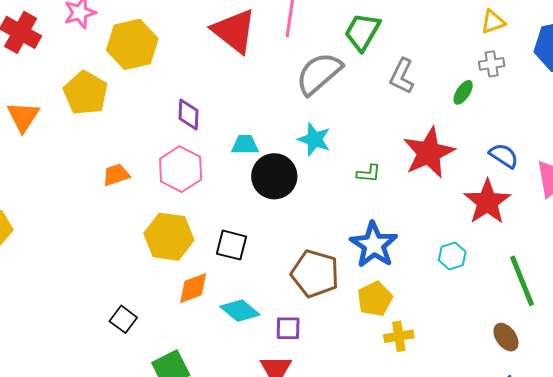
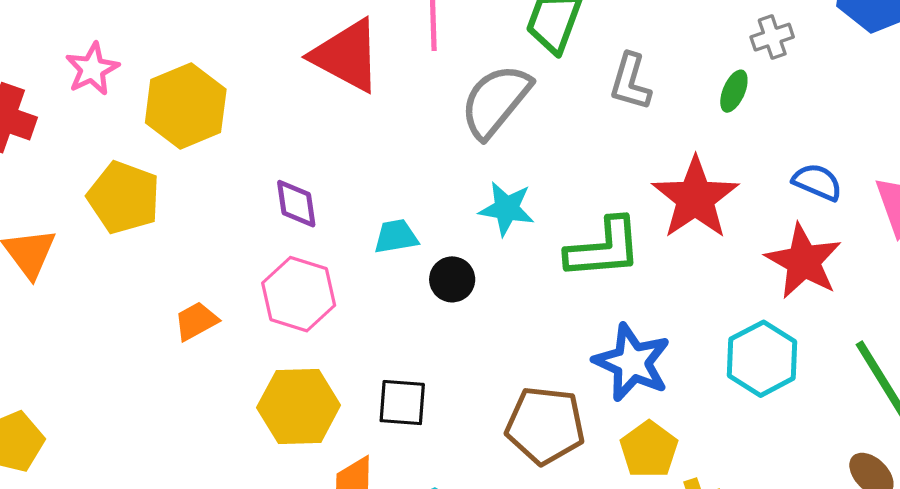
green L-shape: (369, 173) -> (604, 248), size x2.0
black circle: (274, 176) -> (452, 279), size x0.6
cyan hexagon: (452, 256) -> (762, 359), size x1.6

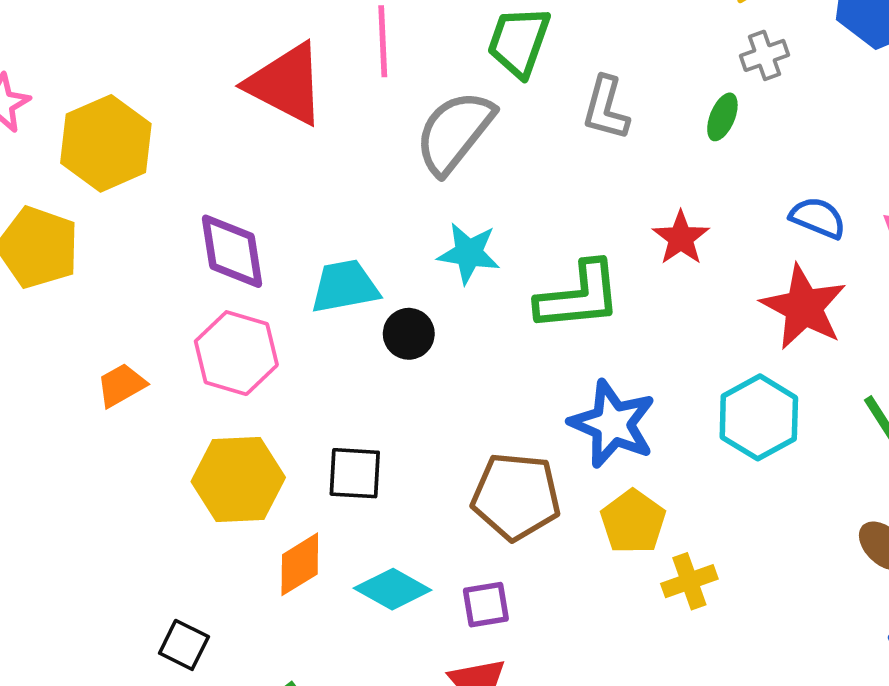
red star: (695, 198) -> (681, 238), size x0.6
purple diamond: (296, 204) -> (232, 251), size x1.4
cyan trapezoid: (396, 236) -> (345, 286), size x1.4

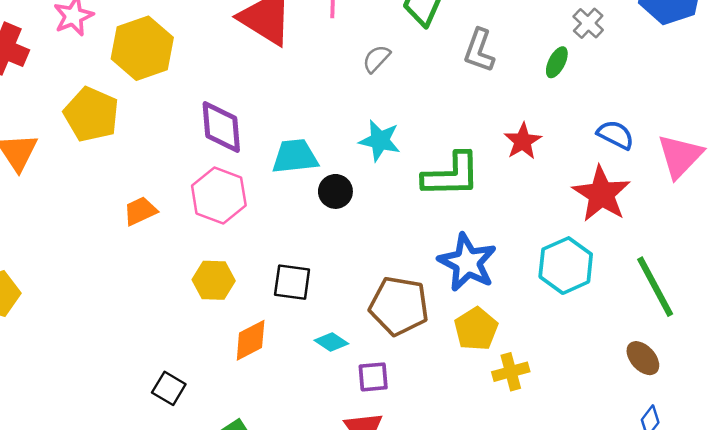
gray cross: (765, 55) -> (588, 23), turned -32
gray semicircle: (454, 132) -> (376, 59), size x0.5
yellow hexagon: (238, 479) -> (214, 280), size x0.7
cyan diamond: (393, 589) -> (331, 342), moved, size x0.7

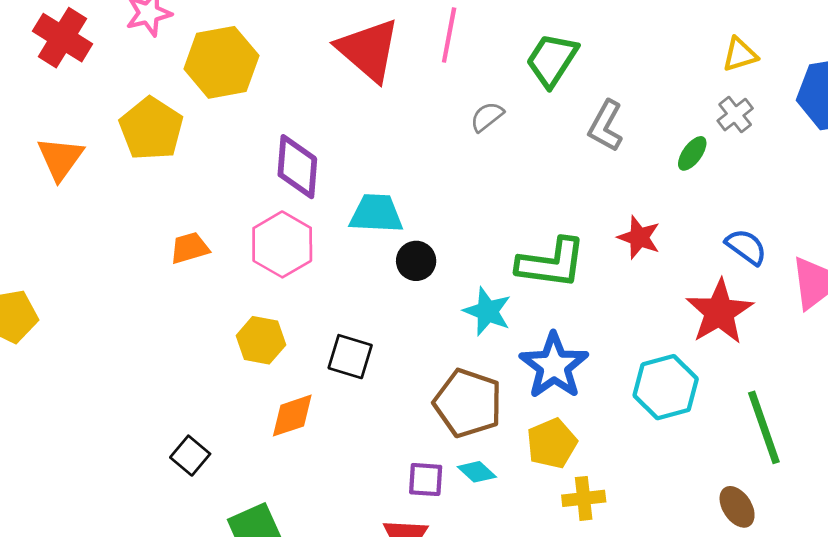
cyan star: (380, 140) -> (487, 311), moved
red star: (523, 141) -> (639, 237), turned -30
cyan diamond: (331, 342) -> (477, 472), moved

